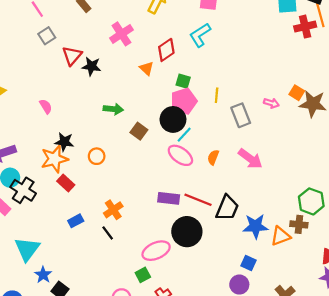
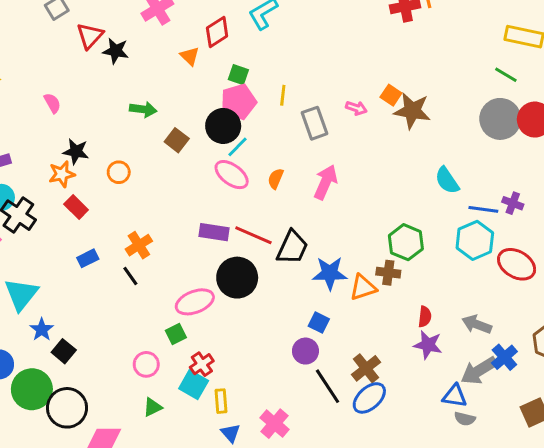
orange star: (54, 159) -> (62, 174), size x0.7
pink arrow: (250, 159) -> (326, 182), turned -105

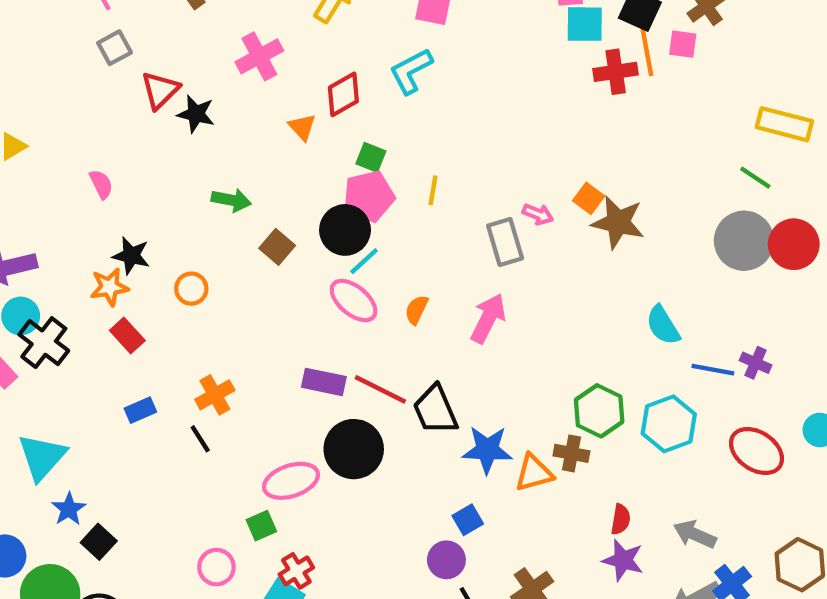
gray rectangle: (314, 123) -> (505, 242), moved
cyan hexagon: (475, 240) -> (669, 424), moved
black trapezoid: (292, 247) -> (435, 410), turned 129
blue square: (319, 323) -> (468, 520), turned 30

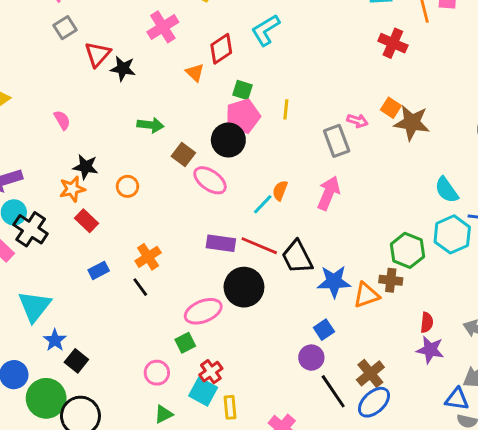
red cross: (616, 72) -> (393, 43), moved, turned 36
cyan line: (364, 261) -> (263, 204), moved
pink ellipse: (354, 301) -> (210, 180), moved
cyan hexagon: (669, 424) -> (452, 234), moved

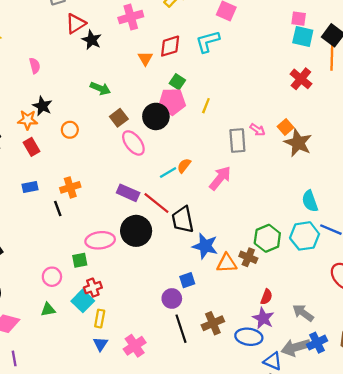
blue ellipse: (374, 402) -> (249, 337), moved, turned 35

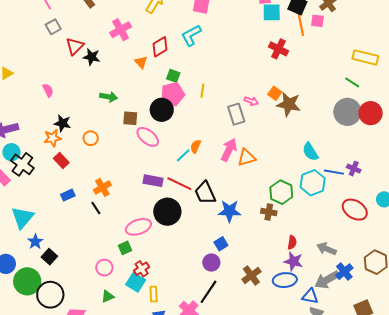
brown square: (119, 118) -> (130, 118), turned -35
orange triangle: (227, 263) -> (247, 158), moved
black line: (181, 329) -> (209, 292), moved, turned 65

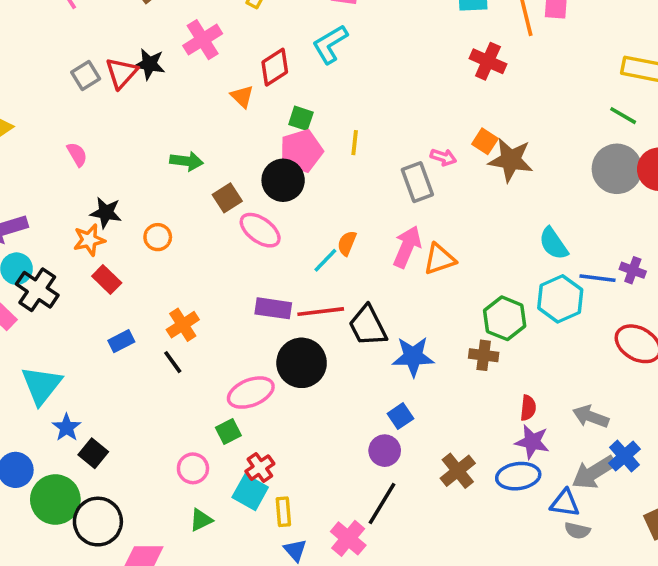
gray square: (53, 27) -> (86, 75), moved
black star: (92, 57) -> (149, 64), moved
brown square: (130, 118) -> (227, 198), turned -35
red line: (179, 184) -> (321, 312), turned -30

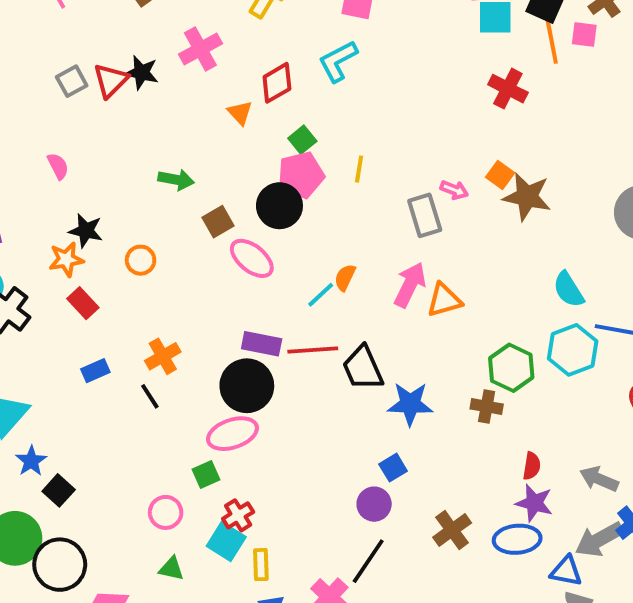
green square: (301, 118) -> (302, 140), turned 30
black circle: (302, 363) -> (247, 386), moved
green triangle: (201, 520) -> (171, 569), turned 35

